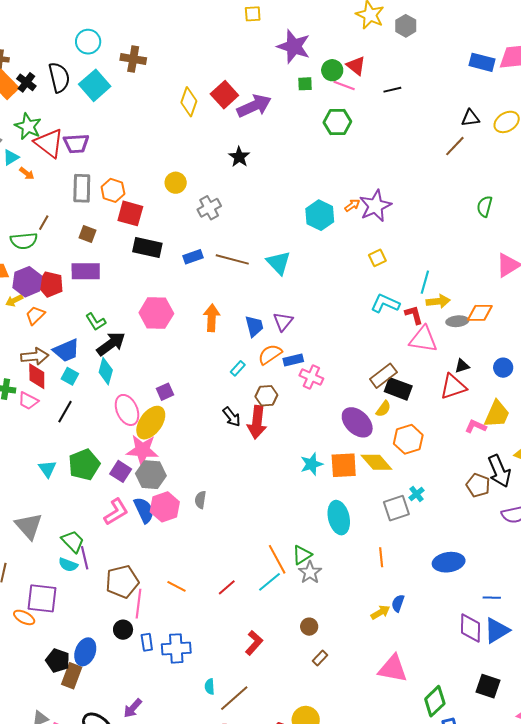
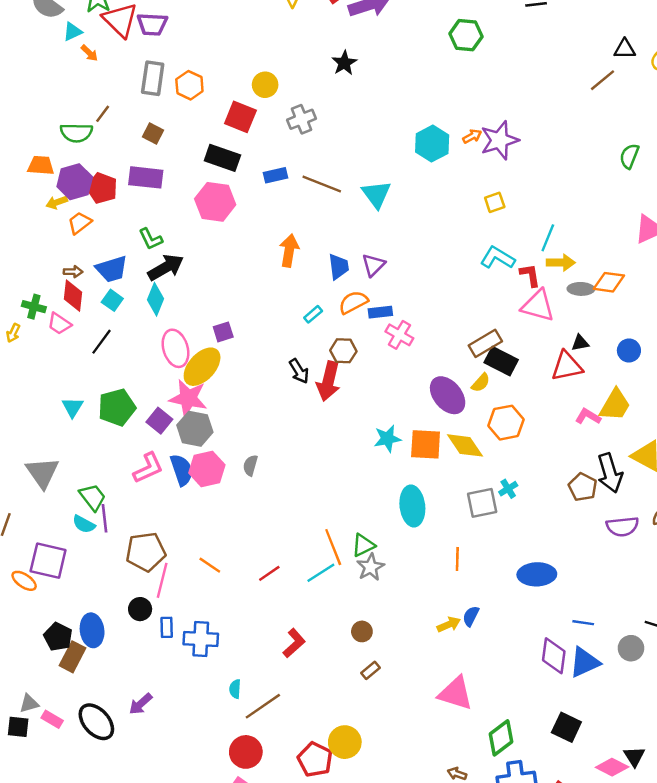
red square: (130, 213) -> (240, 117), moved
pink hexagon: (156, 313) -> (215, 202), moved
brown arrow: (35, 356) -> (73, 272), size x0.6
blue ellipse: (85, 652) -> (92, 630), turned -36

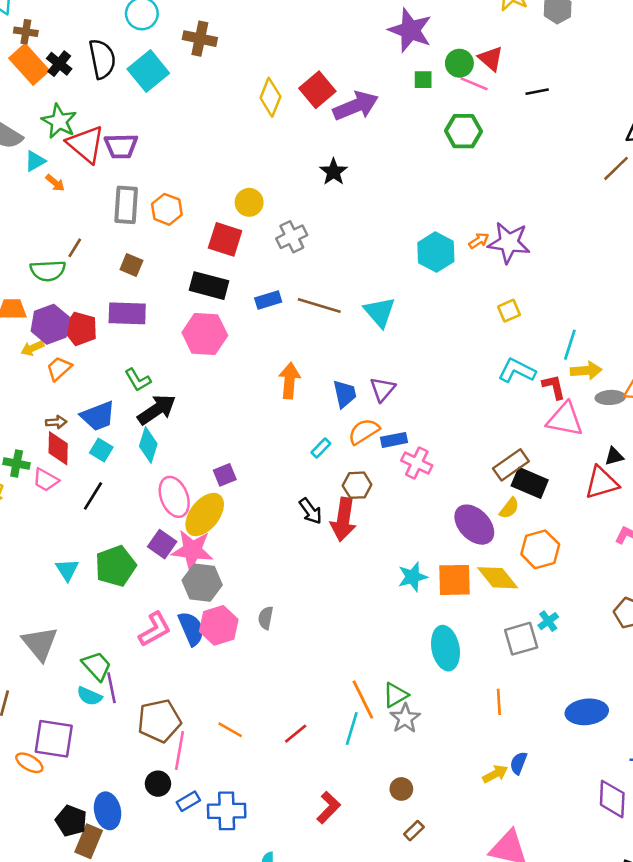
purple star: (499, 140) -> (509, 243), turned 30
purple square: (159, 421) -> (162, 544), moved
cyan line: (321, 573) -> (352, 729), turned -36
blue rectangle: (167, 627) -> (188, 801), turned 66

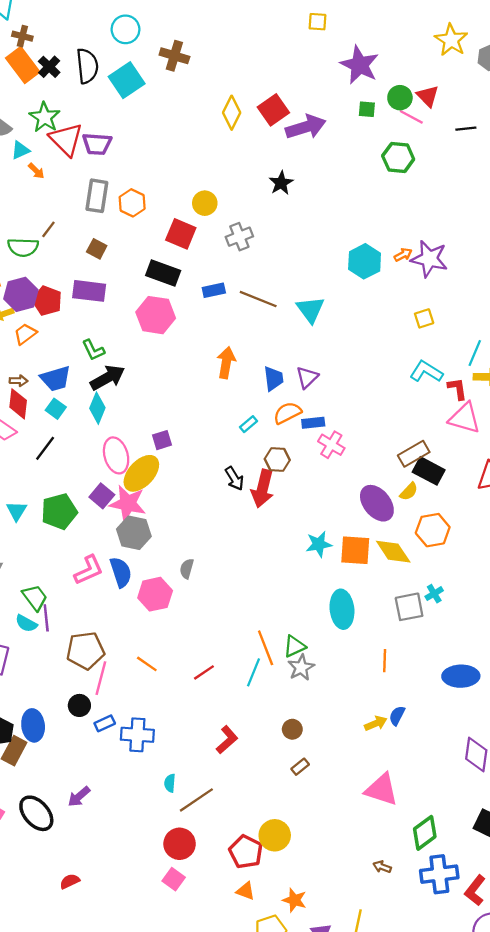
pink hexagon: (219, 625) -> (155, 594), moved

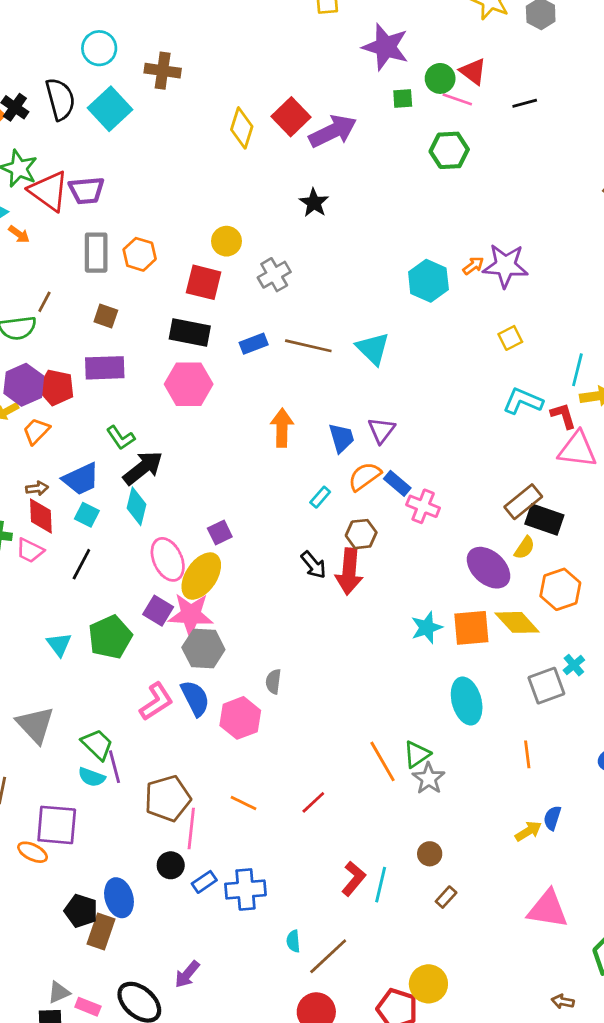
blue rectangle: (313, 423) -> (397, 483), turned 55
cyan line: (253, 672) -> (381, 885), moved

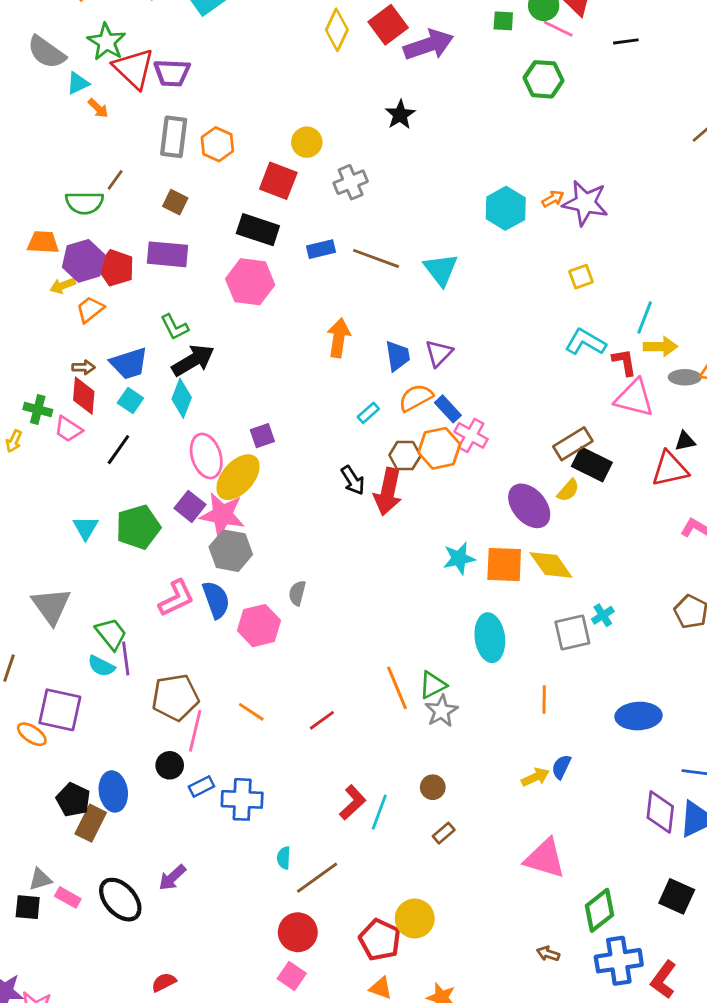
orange hexagon: (560, 589) -> (439, 448), moved

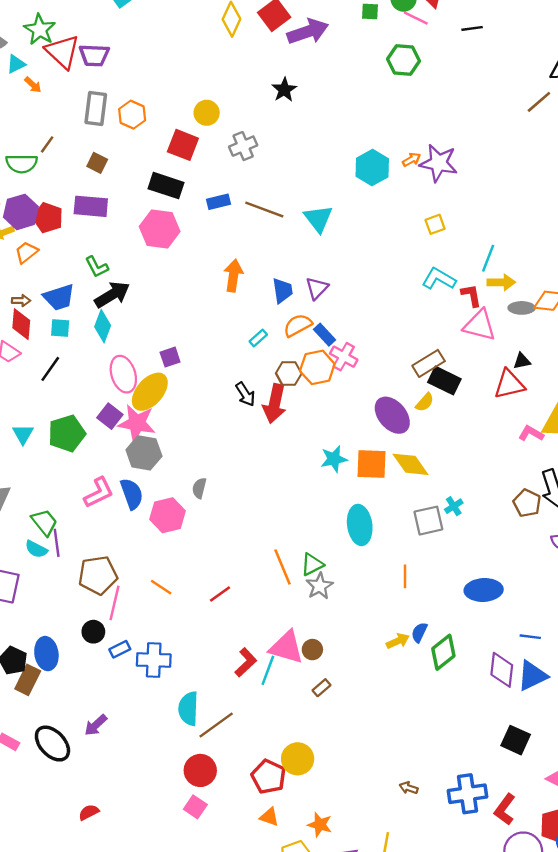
cyan square: (130, 400) -> (60, 328), turned -30
cyan semicircle: (284, 858) -> (188, 709), size x1.8
pink triangle: (545, 858) -> (286, 647), moved
green diamond: (600, 910) -> (443, 652), moved

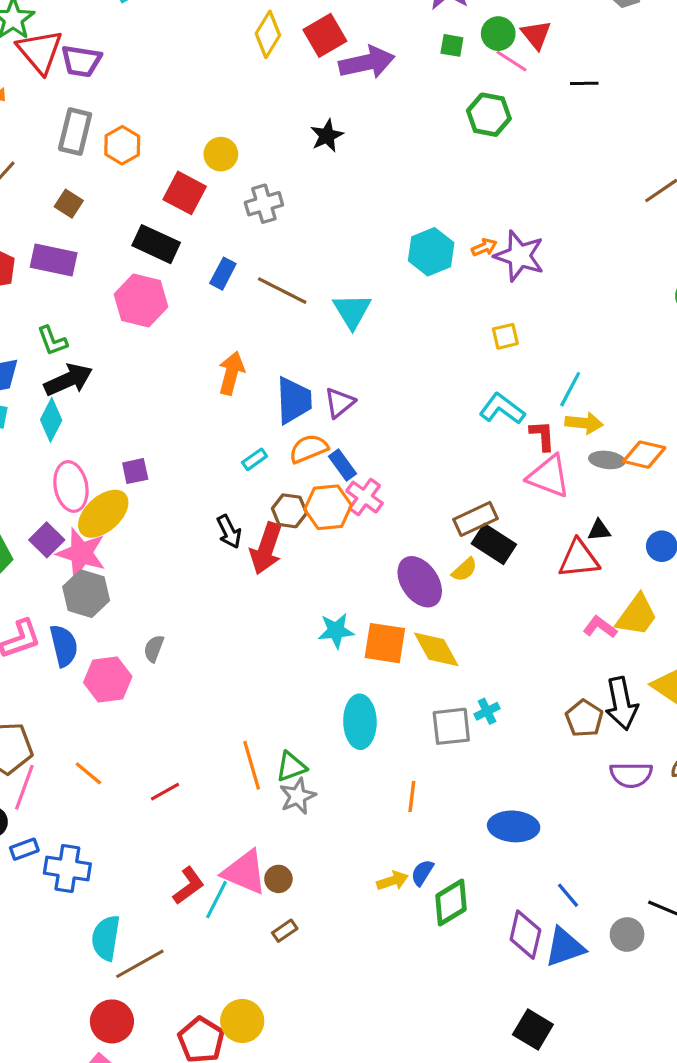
blue rectangle: (219, 202) -> (223, 274), turned -55
blue trapezoid: (282, 290) -> (294, 400), size x1.4
blue line: (530, 637) -> (568, 895), turned 36

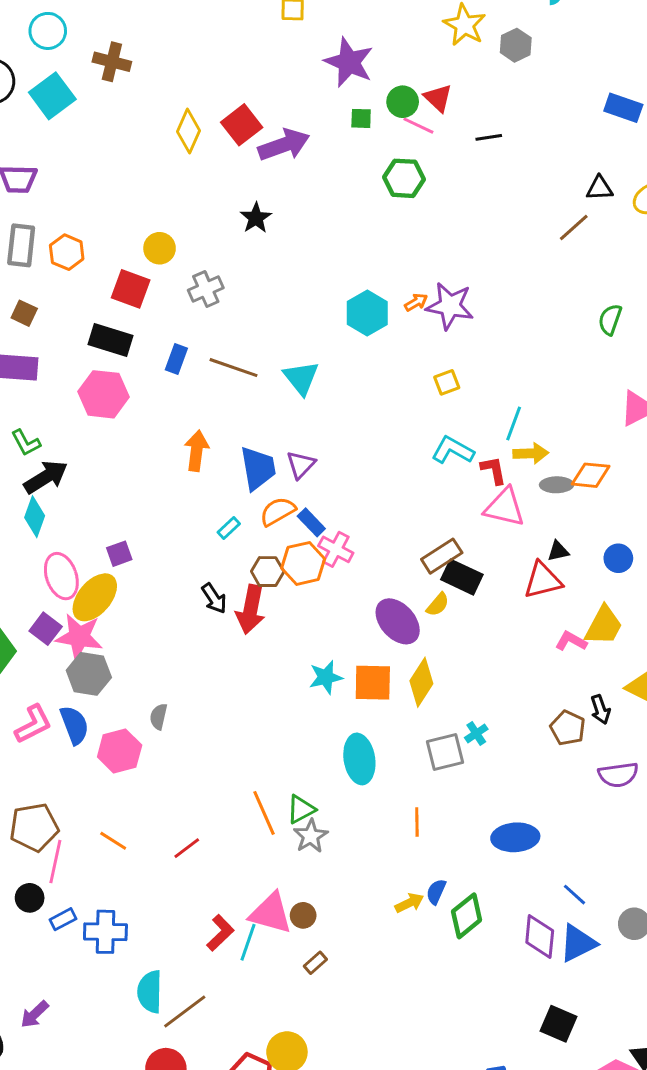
yellow diamond: (436, 649) -> (421, 682), turned 69
black arrow: (622, 703) -> (600, 710), size x0.6

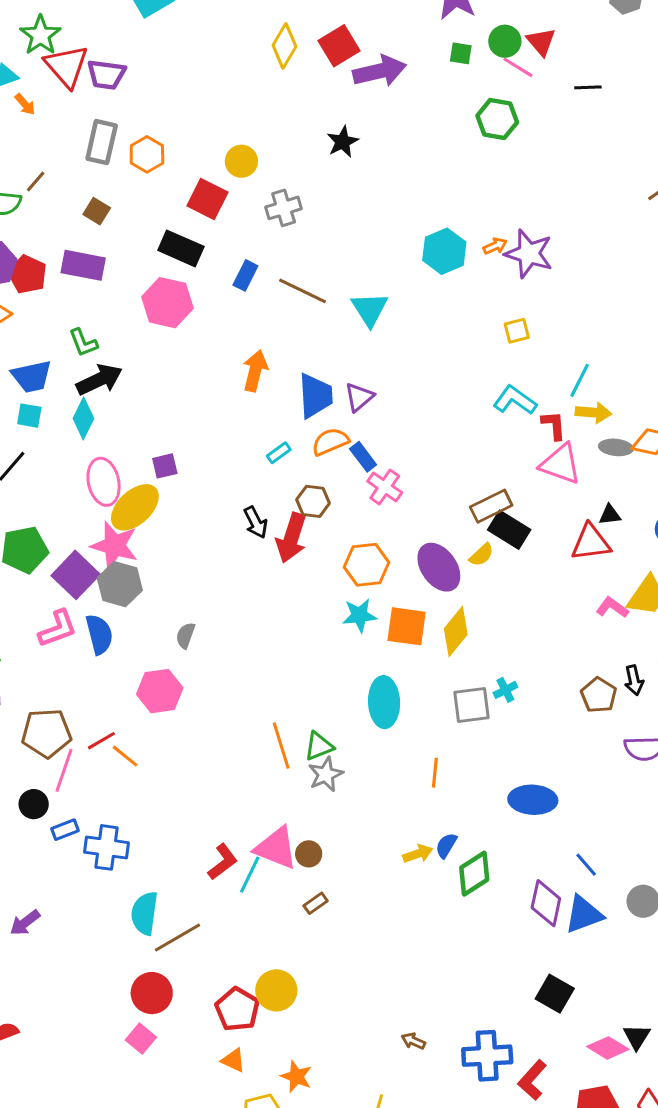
orange hexagon: (303, 563) -> (366, 565), moved
purple square: (46, 629) -> (76, 575), moved, size x1.4
pink hexagon: (120, 751) -> (160, 691), moved
red line: (187, 848) -> (101, 741), moved

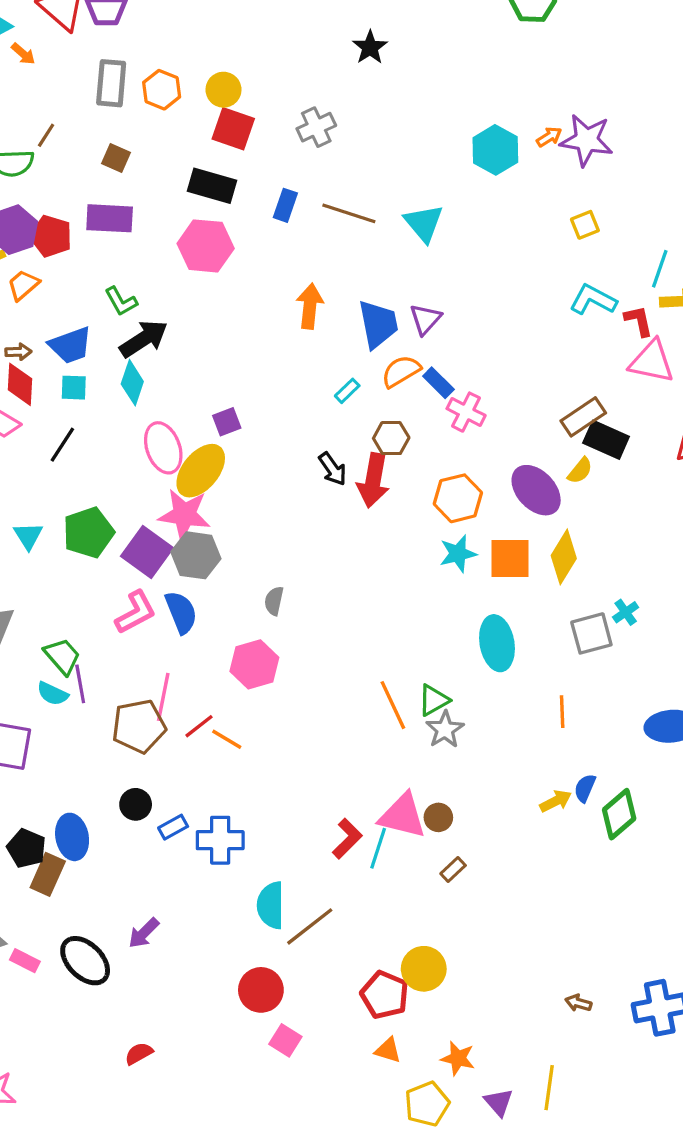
yellow circle: (241, 161) -> (223, 90), moved
pink line: (64, 770) -> (163, 697), moved
red circle: (152, 993) -> (261, 990), moved

